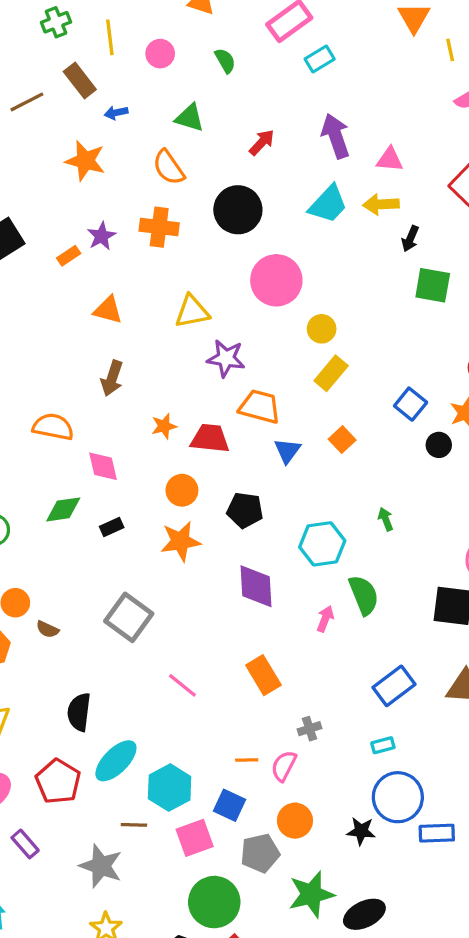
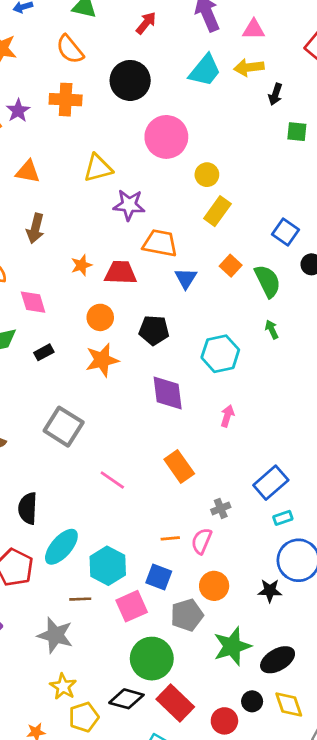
green square: (433, 285) -> (297, 132), size x0.7
green semicircle: (364, 595) -> (268, 281), moved
blue rectangle: (394, 686) -> (271, 483), moved

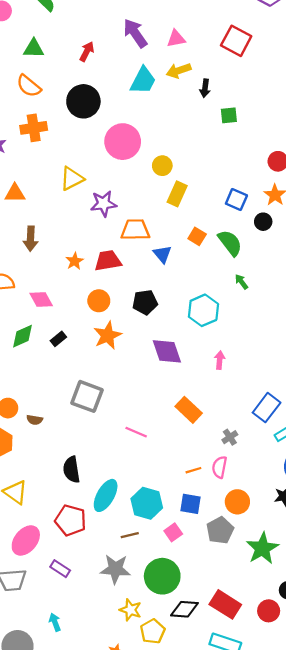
pink square: (132, 606) -> (173, 532), size x0.7
green circle: (152, 659) -> (162, 576), moved

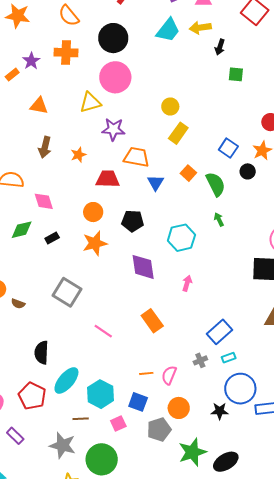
pink circle: (123, 142) -> (115, 77), moved
orange star: (75, 261) -> (78, 155), moved
gray cross: (230, 437) -> (200, 360), moved

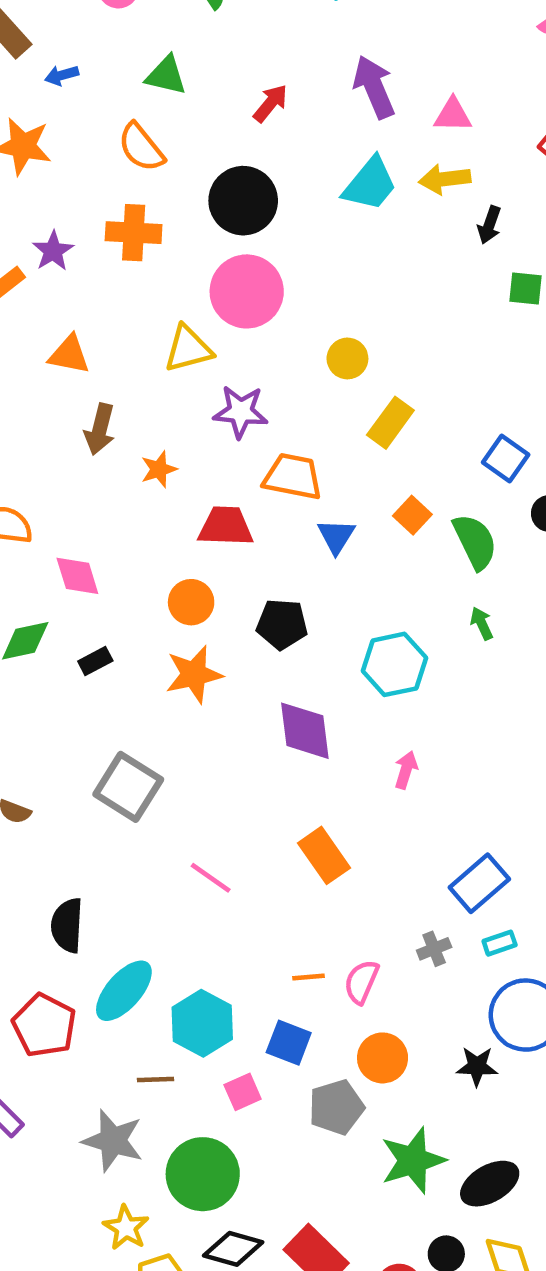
yellow circle: (170, 107) -> (347, 358), moved
brown arrow: (45, 147) -> (100, 429), moved

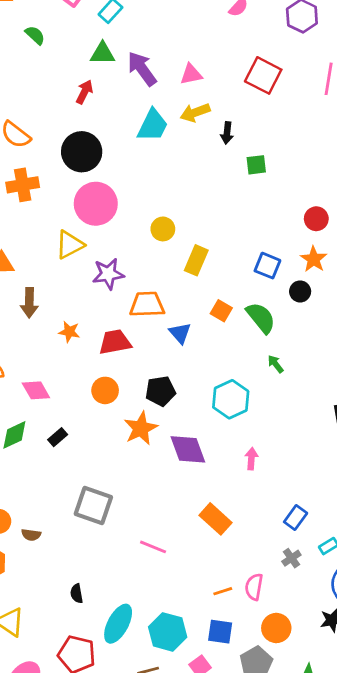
green triangle: (166, 75) -> (103, 53), moved
orange star: (159, 469) -> (69, 332), moved, turned -30
orange star: (194, 674) -> (141, 428), moved
blue rectangle: (479, 883) -> (296, 517), moved, size x0.7
black semicircle: (67, 925) -> (77, 593), size x0.6

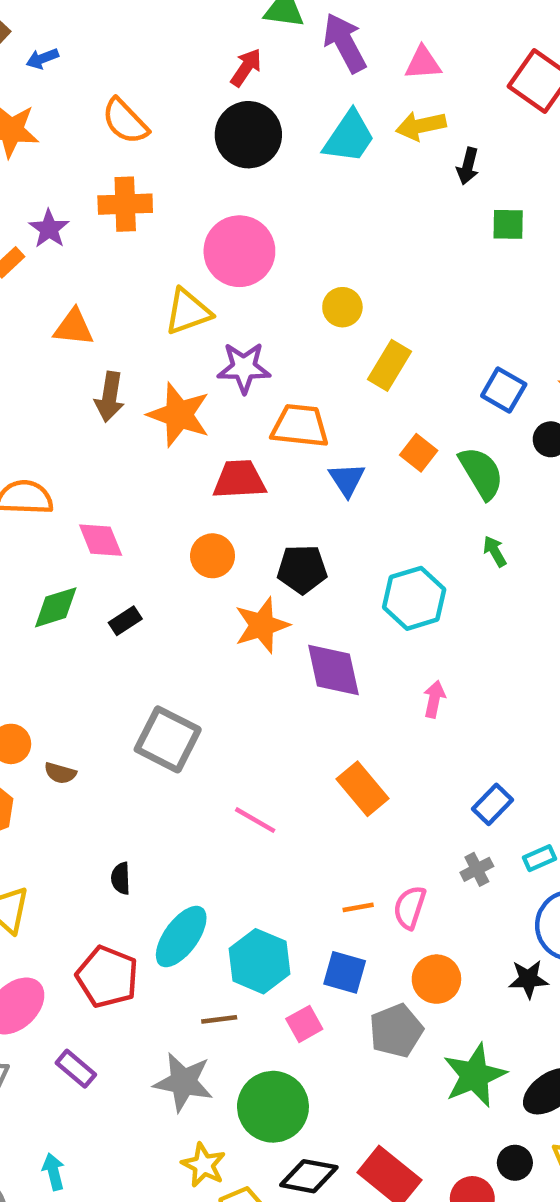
black circle: (82, 152) -> (248, 135), moved
orange star: (69, 332) -> (179, 415), moved, size x1.8

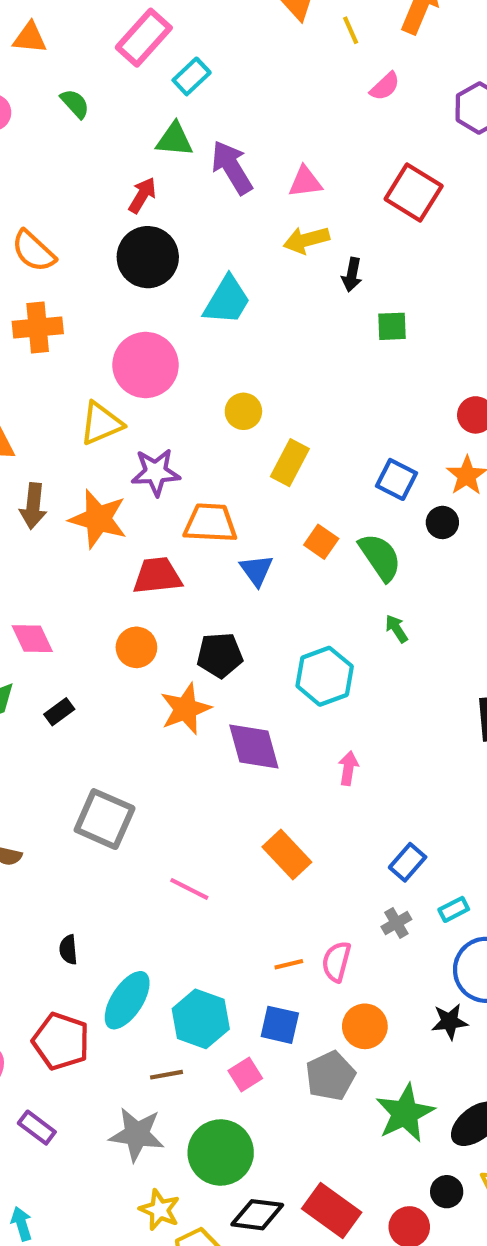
cyan trapezoid: (349, 137) -> (227, 300), moved

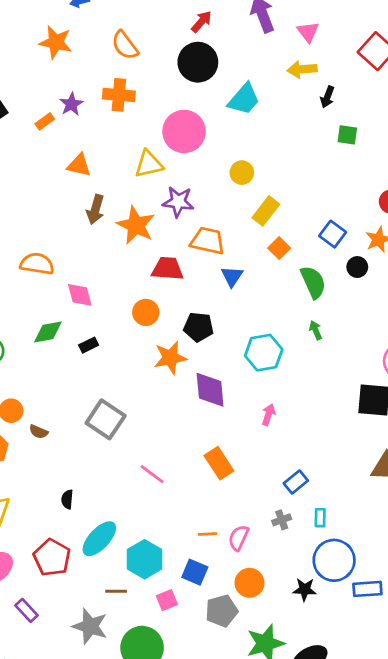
pink triangle: (305, 182) -> (308, 32), turned 50
orange square: (321, 542) -> (279, 248), moved
cyan rectangle: (454, 909) -> (320, 518), turned -72

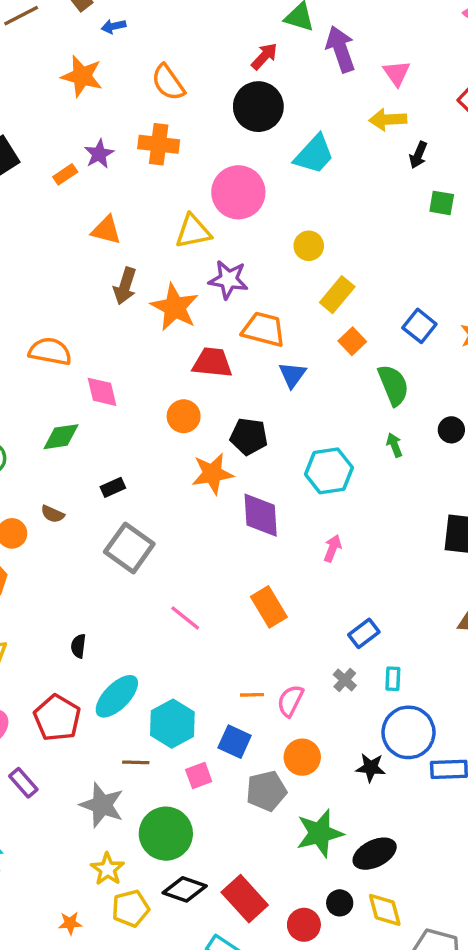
black circle: (357, 267) -> (451, 430), moved
black rectangle: (89, 345) -> (113, 487), moved
brown semicircle: (39, 432) -> (53, 514), moved
gray cross: (282, 520) -> (345, 680), turned -30

